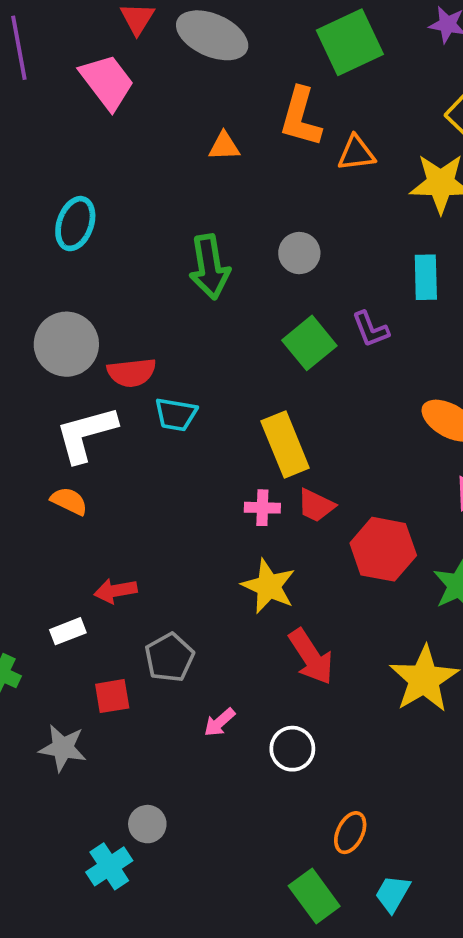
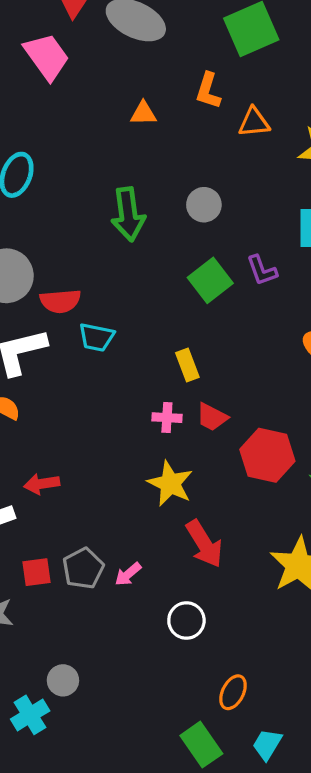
orange L-shape: (301, 117) -> (208, 91), size x0.7
yellow rectangle: (285, 444) -> (187, 365), size x0.6
gray pentagon: (169, 657) -> (83, 568), moved
pink arrow: (220, 722) -> (128, 574), moved

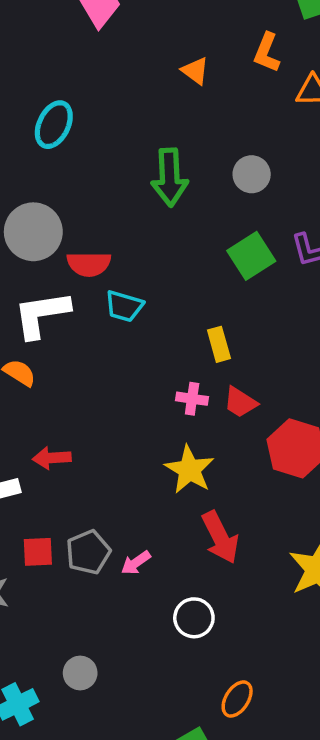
orange triangle: (143, 113) -> (195, 71), turned 32
gray circle: (63, 680) -> (80, 673), moved

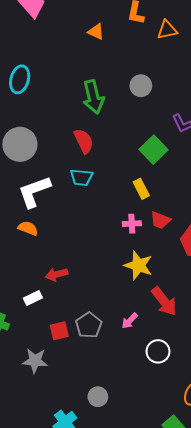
green square: (251, 256) -> (153, 150), moved
red semicircle: (89, 264) -> (84, 141), moved, turned -105
pink arrow: (136, 563) -> (130, 321), moved

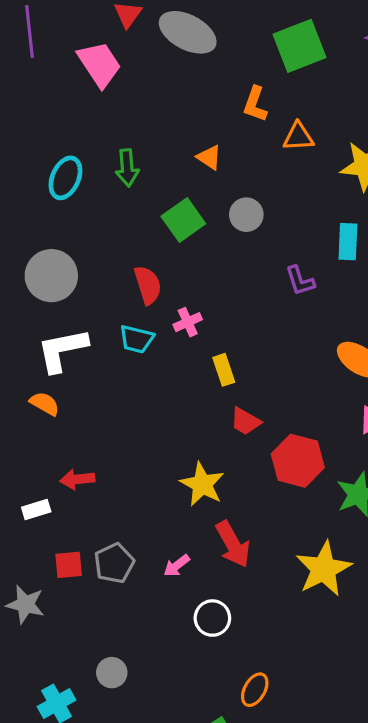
orange triangle: (96, 32) -> (209, 157), moved
green arrow: (93, 97) -> (127, 168), moved, size x0.7
green square: (153, 150) -> (183, 220), moved
pink cross: (132, 224) -> (188, 322), moved, turned -30

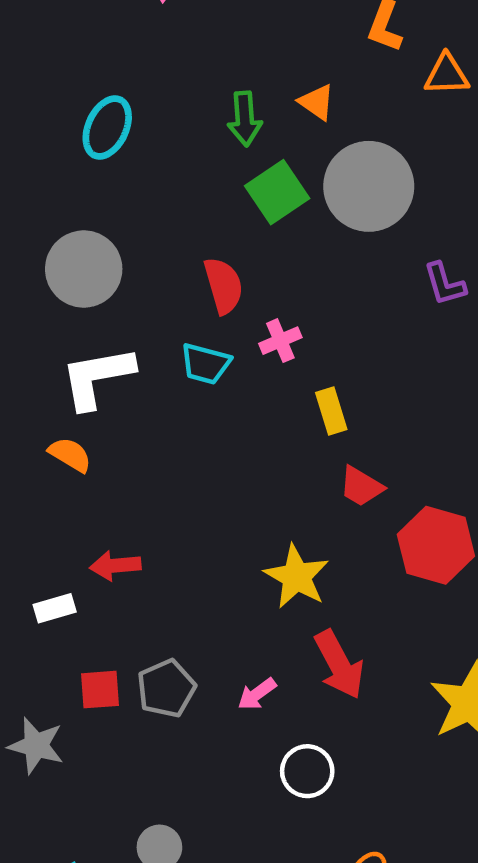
green arrow: (127, 168) -> (245, 119), moved
gray circle: (246, 215) -> (369, 186), size x1.8

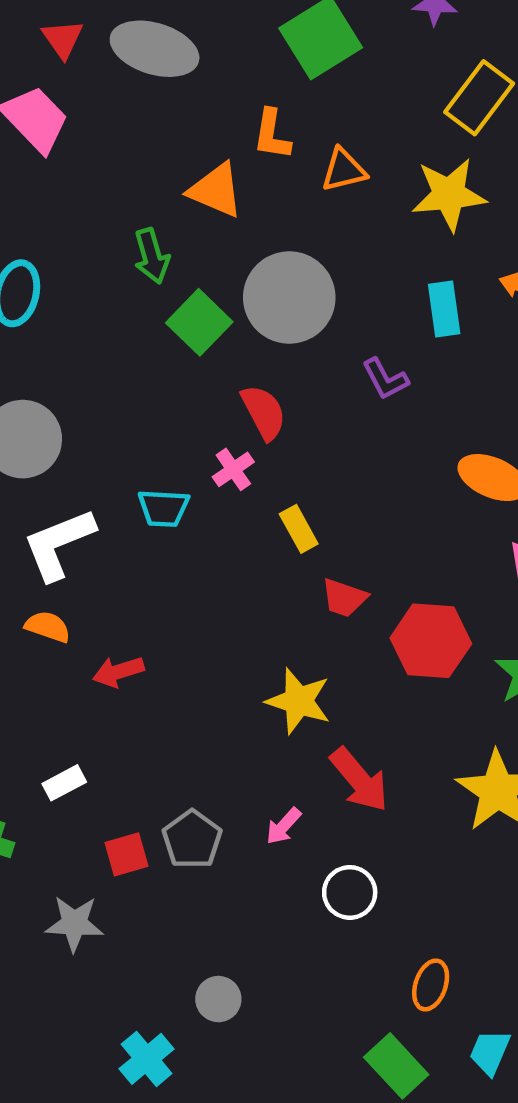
orange triangle: (317, 102) -> (216, 190), moved, size x1.5
red semicircle: (224, 286) -> (264, 412), moved
red arrow: (115, 566) -> (118, 672), moved

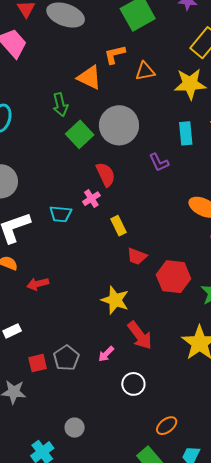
orange L-shape: (272, 135) -> (115, 54), turned 65
orange ellipse: (431, 985) -> (167, 426), turned 30

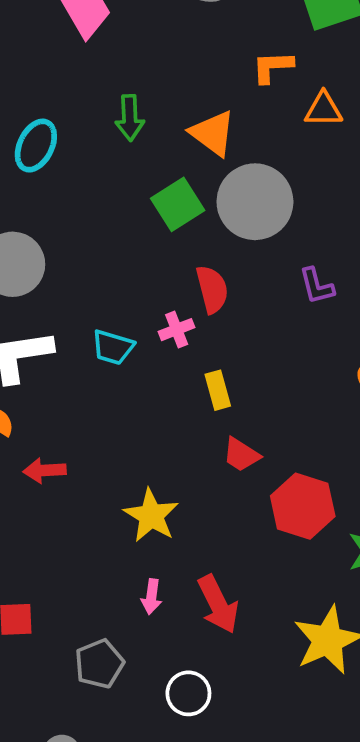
orange triangle: (89, 77) -> (213, 133), moved
green arrow: (60, 105) -> (130, 118), moved
yellow star: (115, 300) -> (151, 516), moved
pink arrow: (106, 354) -> (151, 597), moved, turned -48
gray pentagon: (66, 358) -> (99, 664), moved

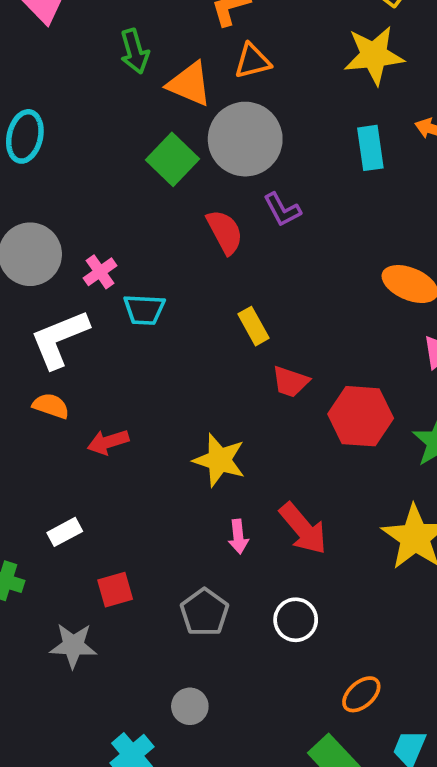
orange triangle: (324, 109) -> (252, 61), moved
green arrow: (130, 118) -> (135, 51), moved
purple L-shape: (317, 286) -> (282, 210), moved
pink cross: (177, 330) -> (100, 272), moved

